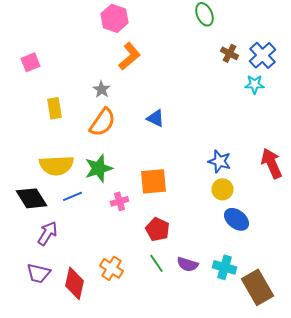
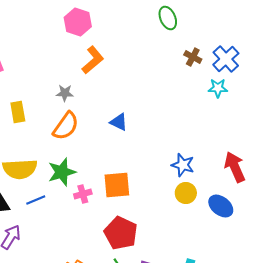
gray star: (102, 89) -> (65, 93), turned -30
pink cross: (120, 201) -> (83, 194), moved
blue ellipse: (236, 219) -> (221, 206), moved
red pentagon: (158, 229) -> (121, 233), size x1.4

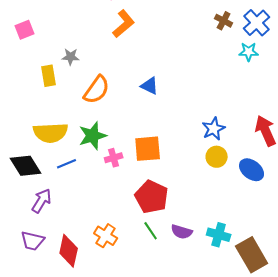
gray star: (65, 93) -> (71, 57), moved
blue star: (183, 165) -> (214, 129), turned 30

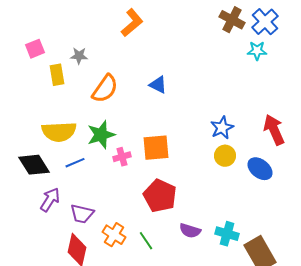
brown cross: (224, 21) -> (232, 20), size x1.4
pink square: (25, 30) -> (35, 49), moved
green line: (151, 231) -> (146, 241), moved
purple trapezoid: (33, 241) -> (82, 214), moved

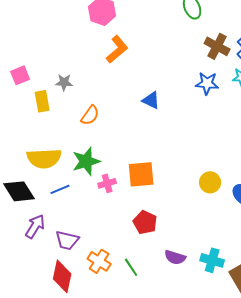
blue triangle: (158, 85) -> (151, 100), moved
orange semicircle: (105, 89) -> (90, 115), size x0.7
blue star: (222, 128) -> (207, 83), moved, turned 30
red pentagon: (160, 196) -> (145, 222), size x0.7

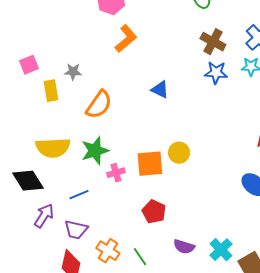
brown cross: (217, 46) -> (213, 42), moved
orange semicircle: (90, 115) -> (99, 105), size x1.4
yellow circle: (210, 182) -> (179, 153), moved
blue line: (60, 189) -> (79, 195), moved
cyan cross: (212, 260) -> (221, 250), turned 30

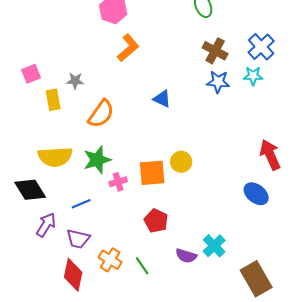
cyan cross: (221, 250) -> (214, 246), moved

